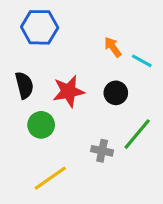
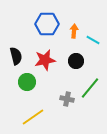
blue hexagon: (40, 27) -> (47, 24), moved
orange arrow: (113, 47) -> (74, 31), turned 40

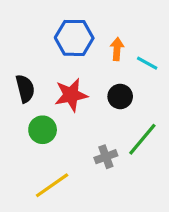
gray cross: (67, 99) -> (106, 157), turned -32

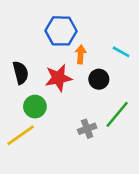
orange arrow: (117, 49) -> (81, 54), moved
yellow line: (52, 185) -> (21, 135), moved

